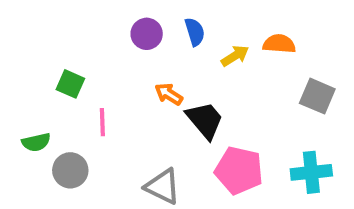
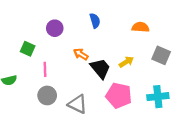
purple circle: (147, 34) -> (55, 28), moved
yellow arrow: (235, 56) -> (126, 62), moved
gray circle: (70, 170) -> (47, 95), moved

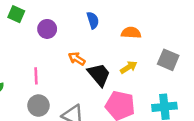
orange semicircle: (140, 27) -> (131, 33), moved
green square: (28, 49) -> (16, 14), moved

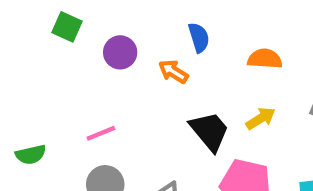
orange arrow: (77, 59) -> (173, 72), moved
pink line: (36, 76) -> (101, 133), turned 70

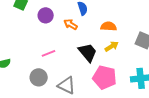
orange semicircle: (265, 59) -> (109, 26), moved
pink line: (101, 133) -> (49, 53), moved

